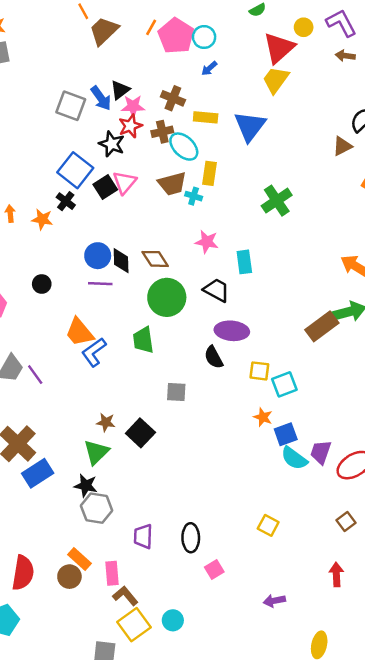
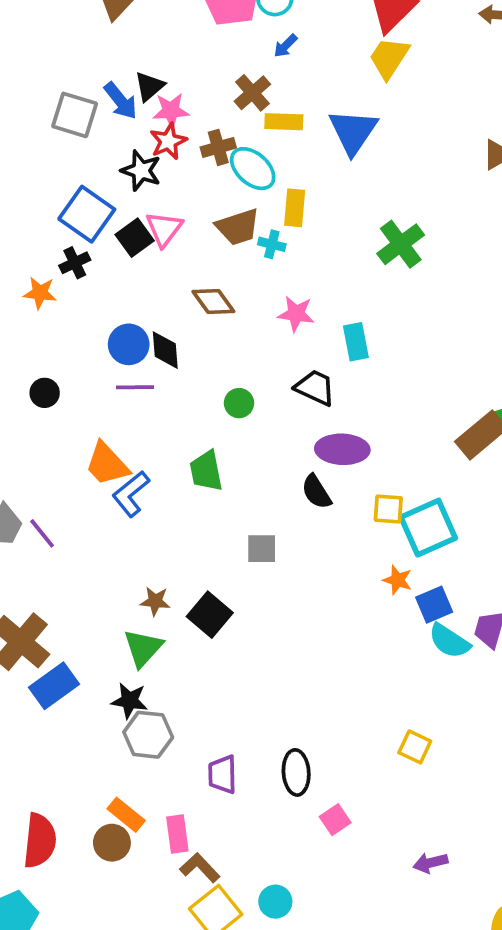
brown cross: (173, 98) -> (252, 93), moved, turned 30
black cross: (66, 201) -> (75, 263), turned 30
brown diamond: (155, 259) -> (213, 301), moved
green circle: (167, 297) -> (239, 403), size x0.5
cyan square: (284, 384) -> (428, 528), size x1.4

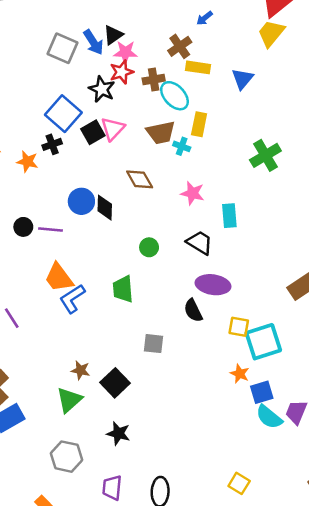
blue triangle: (353, 132) -> (242, 79), size x0.7
purple line: (135, 387) -> (50, 230), moved
black star: (129, 701) -> (118, 433), moved

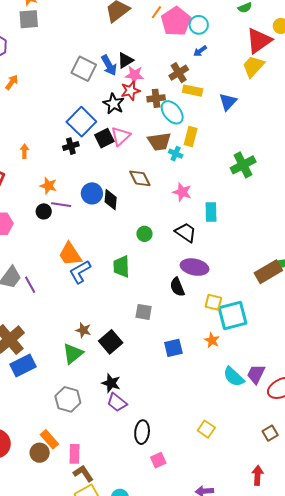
orange star: (27, 162) -> (48, 186), moved
purple line: (50, 230) -> (61, 205), moved
blue square: (262, 392) -> (173, 348), moved
purple trapezoid: (112, 488) -> (117, 402), moved, turned -60

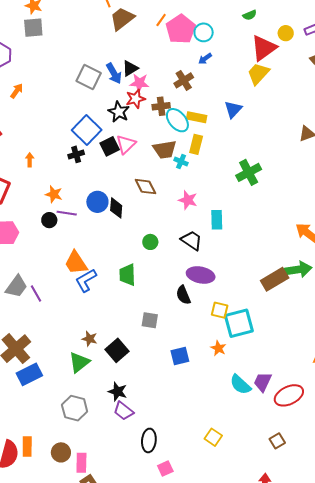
yellow rectangle: (193, 91) -> (197, 117), moved
orange rectangle: (49, 439) -> (27, 446), moved, turned 42
brown circle: (40, 453) -> (61, 452), moved

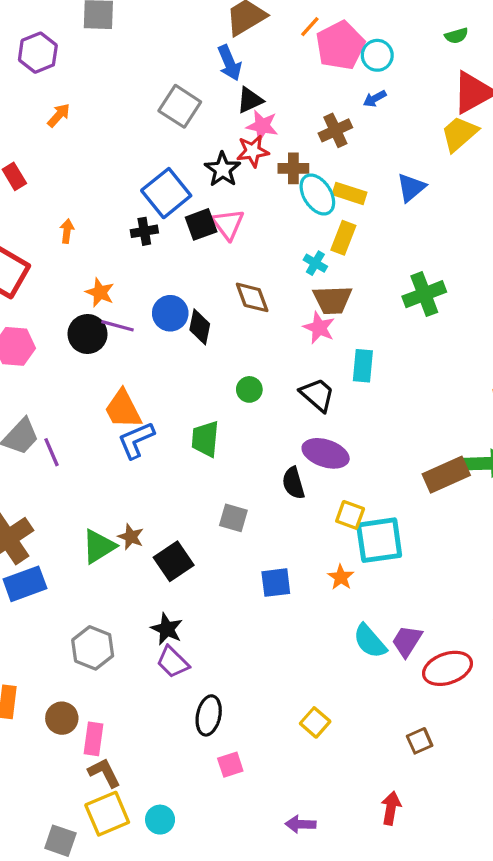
blue arrow: (114, 73) -> (230, 63), moved
pink triangle: (126, 144) -> (228, 224), turned -30
brown trapezoid: (165, 150) -> (332, 300), moved
black circle: (49, 220) -> (87, 334), size x1.5
green triangle: (79, 362) -> (99, 546), moved

